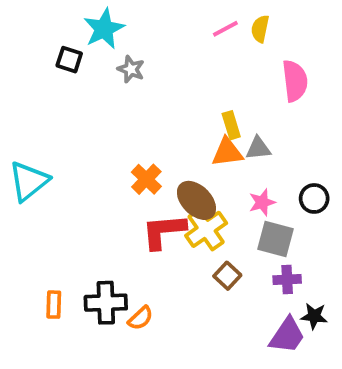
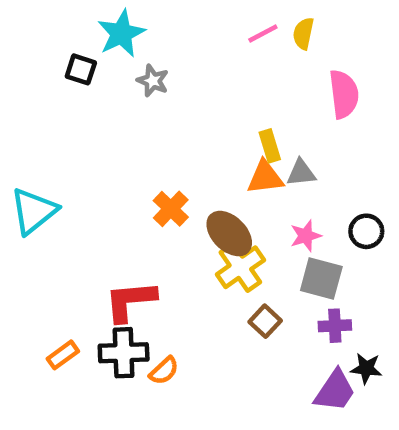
red L-shape: (164, 231) -> (130, 301), moved
orange rectangle: (54, 305) -> (63, 355), turned 52

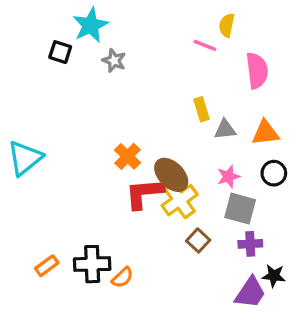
pink line: (263, 33) -> (205, 45), moved, turned 50
orange triangle: (265, 177) -> (265, 133), moved
red L-shape: (130, 301) -> (144, 193), moved

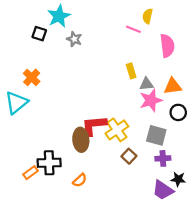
orange cross: (127, 156) -> (32, 77), moved
brown ellipse: (171, 175) -> (81, 140), moved, turned 40
pink star: (228, 177) -> (151, 100), moved, size x1.5
black cross: (92, 264) -> (49, 163), moved
purple trapezoid: (250, 293) -> (163, 190), turned 90

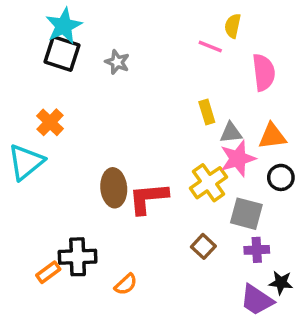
cyan star: (59, 16) -> (64, 26), moved
black square: (39, 34) -> (62, 53), size x1.5
yellow cross: (117, 130) -> (209, 183), moved
brown ellipse: (81, 140) -> (114, 188), moved

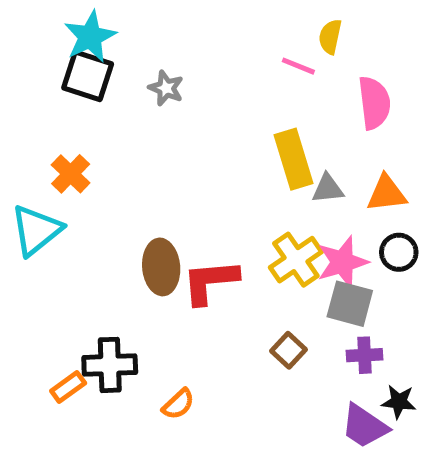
yellow rectangle: (207, 112) -> (293, 159), size x1.6
pink star: (238, 159) -> (342, 262), moved

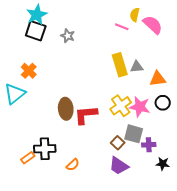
pink semicircle: (374, 103) -> (153, 25), moved, turned -40
gray triangle: (328, 189) -> (137, 67), moved
pink star: (342, 262) -> (140, 107), turned 30
gray square: (350, 304) -> (134, 134), moved
purple trapezoid: (364, 426) -> (119, 166), moved

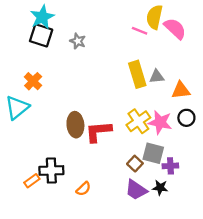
yellow semicircle: (135, 15) -> (154, 17), size x1.5
black star: (163, 164) -> (160, 188), moved

